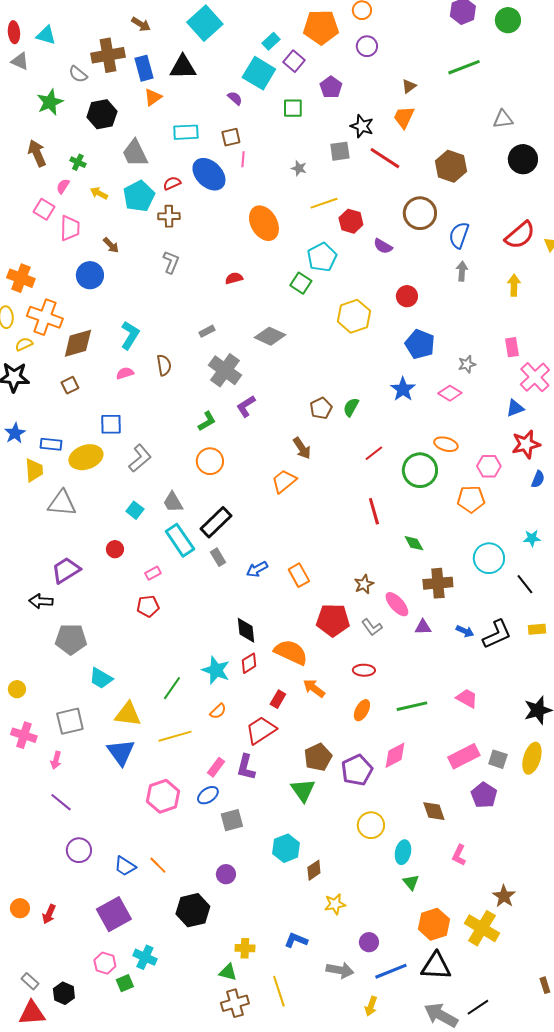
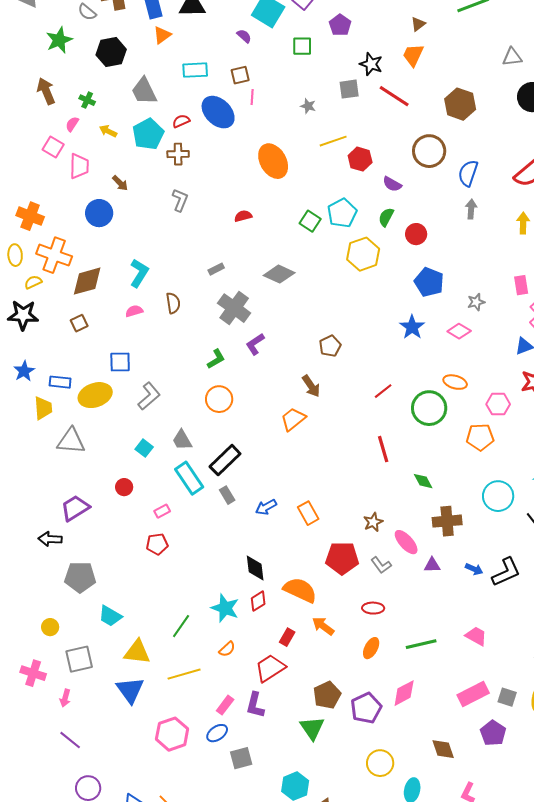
cyan pentagon: (322, 257) -> (342, 213), moved
green semicircle: (351, 407) -> (386, 217), moved
yellow circle: (17, 689) -> (50, 627), moved

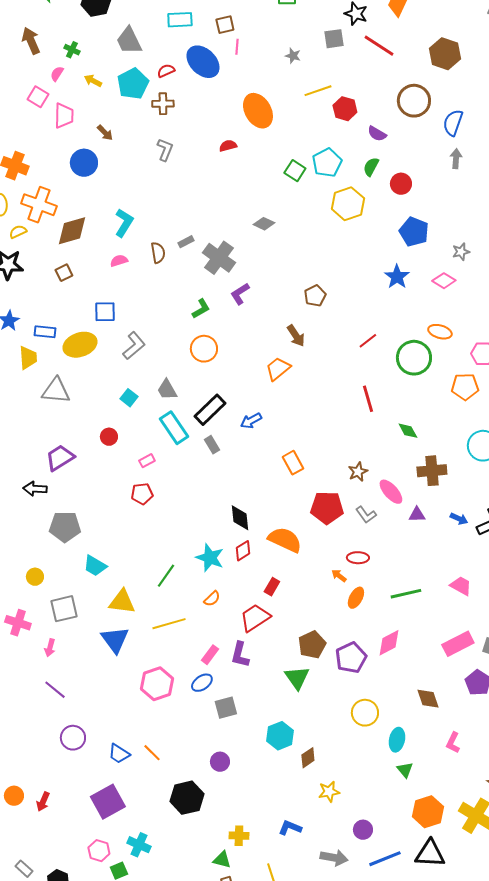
red semicircle: (243, 216) -> (228, 146), moved
gray rectangle: (216, 269) -> (186, 242), moved
gray diamond: (279, 274) -> (264, 224), size x0.7
blue arrow: (266, 507) -> (251, 421), moved
orange arrow: (323, 626) -> (339, 576), moved, size x0.7

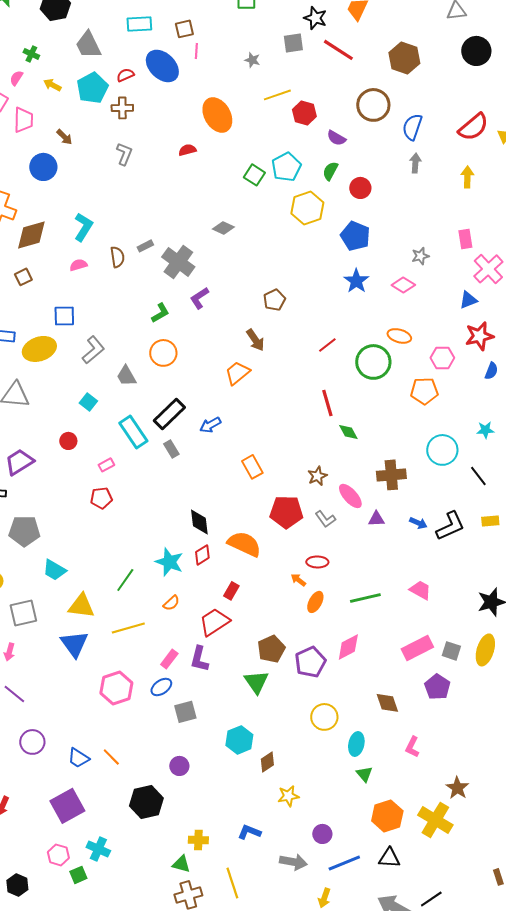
blue pentagon: (414, 232) -> (355, 236), moved
gray trapezoid: (167, 390) -> (126, 376), moved
green diamond: (408, 431) -> (348, 432), moved
black triangle: (430, 854) -> (389, 858), size x0.7

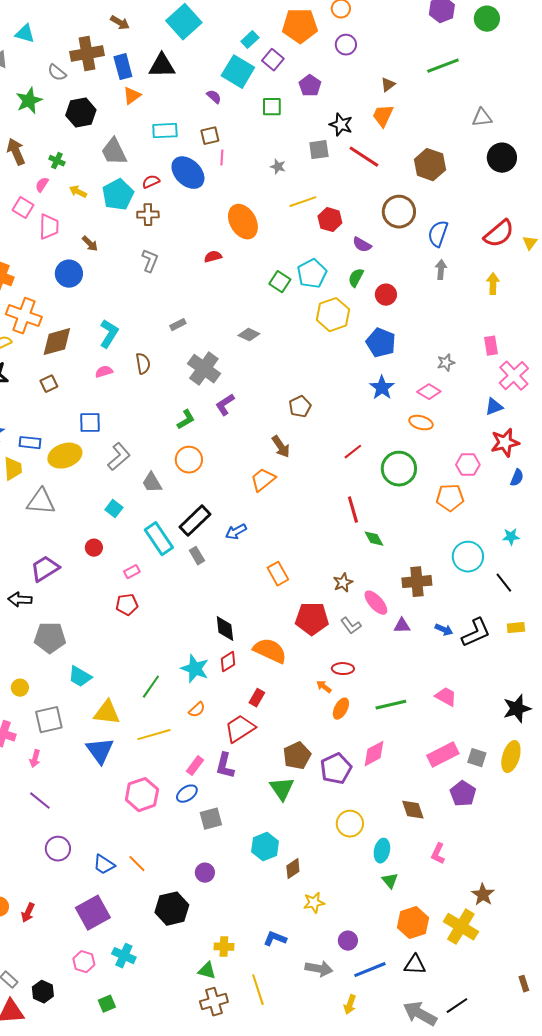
gray rectangle: (145, 246) -> (178, 325), moved
orange ellipse: (399, 336) -> (421, 423), moved
green square: (78, 875) -> (107, 1004), moved

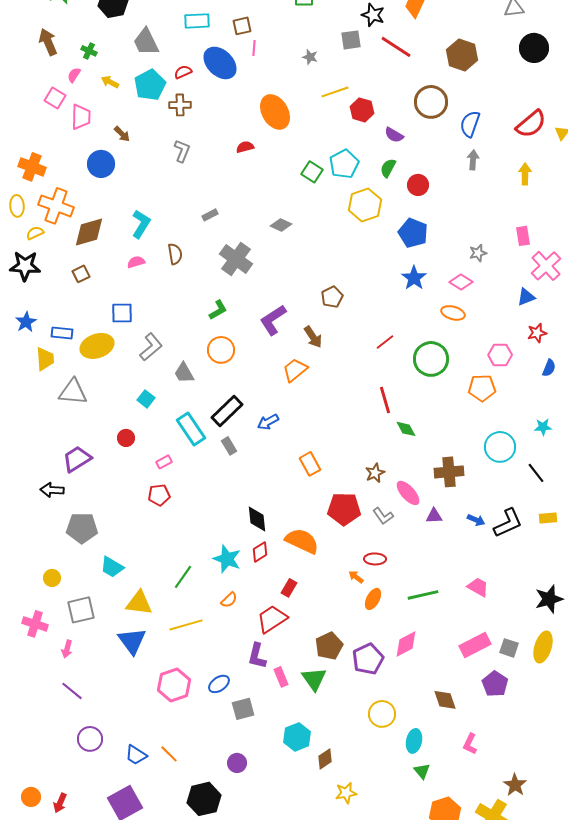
purple L-shape: (225, 405) -> (273, 320), moved, size x1.4
red star: (505, 443) -> (537, 333), size x0.7
pink rectangle: (195, 766) -> (281, 677), moved, turned -60

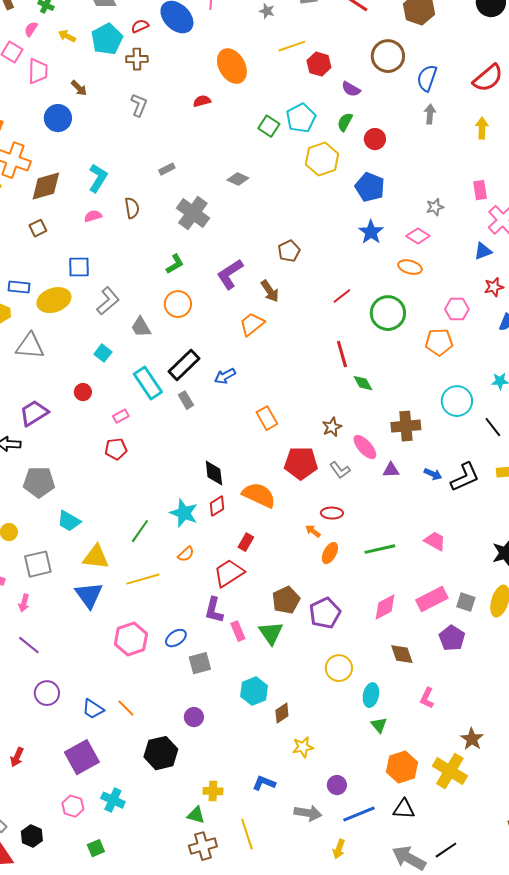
pink diamond: (406, 644) -> (385, 607), moved

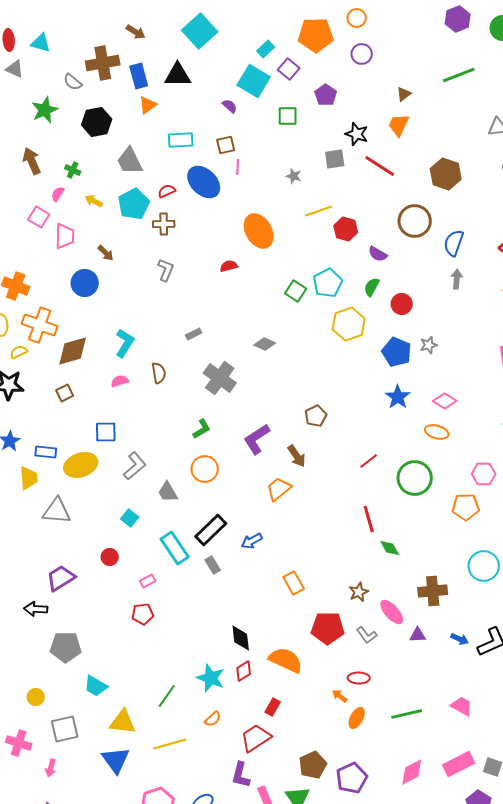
gray star: (435, 207) -> (429, 345), moved

